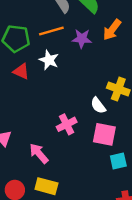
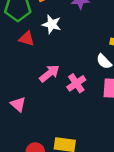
pink arrow: (39, 153) -> (49, 73), moved, turned 100

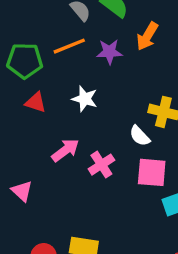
white star: (52, 24) -> (85, 99), moved

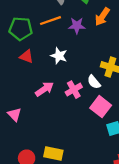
pink cross: (101, 165) -> (74, 90), moved
pink square: (152, 172) -> (101, 107), turned 30

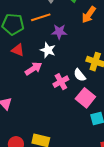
purple star: (77, 26) -> (59, 32), moved
pink arrow: (44, 89) -> (33, 69), moved

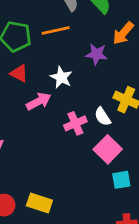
purple star: (59, 32) -> (97, 54), moved

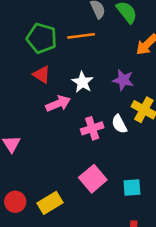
purple star: (97, 54) -> (123, 80), moved
pink square: (108, 149) -> (93, 179), moved
yellow rectangle: (39, 203) -> (50, 203), turned -55

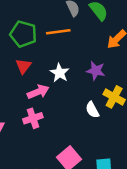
red triangle: (42, 75) -> (23, 66), turned 35
pink cross: (92, 128) -> (33, 118), moved

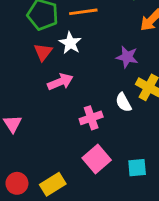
white star: (60, 73) -> (70, 43), moved
pink cross: (33, 118) -> (91, 118), moved

